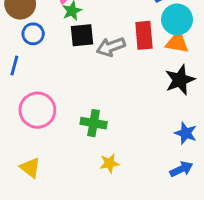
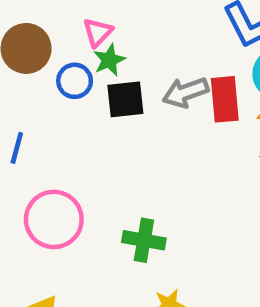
blue circle: (33, 34) -> (75, 81), moved
gray arrow: (111, 47) -> (185, 92), moved

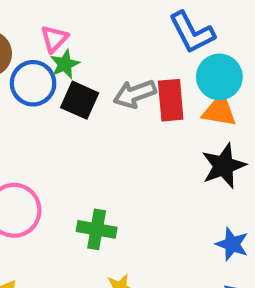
blue circle: (75, 81) -> (33, 83), size x1.4
black square: (125, 99) -> (80, 100), turned 30

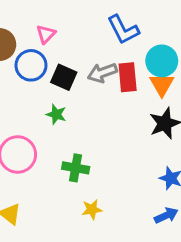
blue L-shape: (192, 32) -> (123, 30), moved
green star: (65, 64) -> (56, 114), moved, turned -30
orange triangle: (219, 111) -> (162, 85), turned 50

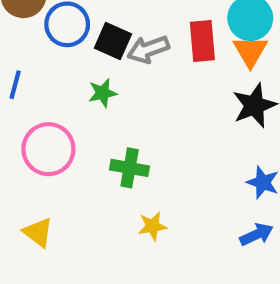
gray arrow: (102, 73) -> (148, 49), moved
green star: (56, 114) -> (103, 93), turned -30

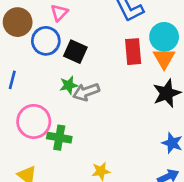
gray arrow: (148, 49) -> (86, 92), moved
green cross: (130, 168) -> (59, 138), moved

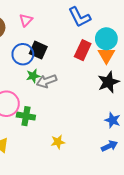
blue circle: (46, 41) -> (23, 54), moved
red rectangle: (133, 52) -> (83, 50), turned 30

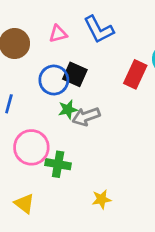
blue L-shape: (80, 17) -> (99, 29), moved
pink triangle: (26, 20) -> (58, 34), turned 32

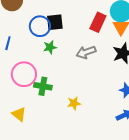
black square: (75, 74) -> (55, 22), turned -30
gray arrow: (86, 116) -> (86, 52), moved
yellow star: (102, 199) -> (74, 103), moved

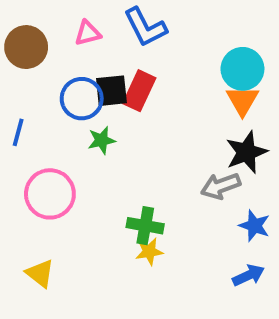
red rectangle: (98, 22) -> (139, 91), moved
gray arrow: (86, 52) -> (221, 186), moved
green cross: (43, 86) -> (145, 226), moved

